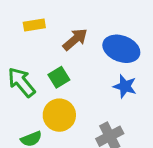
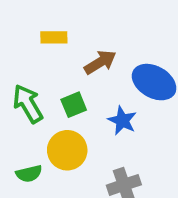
blue star: (125, 86) -> (122, 121), moved

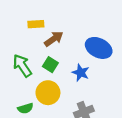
brown arrow: (100, 62) -> (54, 39), moved
green square: (74, 105) -> (50, 65), turned -32

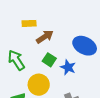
green square: (50, 65) -> (49, 60), moved

